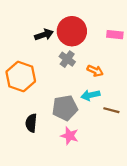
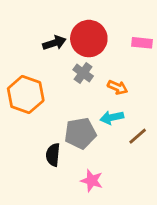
brown line: (111, 110) -> (138, 136), turned -56
black semicircle: (31, 123) -> (53, 155), moved
pink star: (70, 136) -> (92, 181), moved

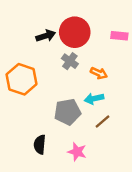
brown line: (138, 136) -> (102, 122), moved
black semicircle: (53, 155) -> (40, 144), moved

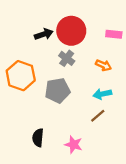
orange arrow: (99, 73) -> (103, 65), moved
cyan arrow: (94, 99) -> (102, 94), moved
gray pentagon: (67, 112) -> (57, 91), moved

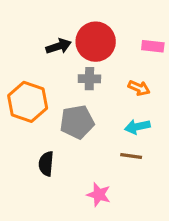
gray cross: (67, 58) -> (89, 79), turned -35
brown line: (98, 116) -> (131, 156), turned 49
black semicircle: (38, 138) -> (46, 164), moved

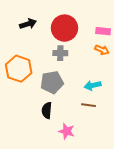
black arrow: (59, 46) -> (28, 24), moved
orange arrow: (139, 88) -> (102, 50), moved
black semicircle: (46, 164) -> (47, 110), moved

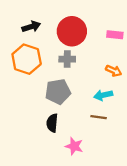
orange arrow: (102, 50) -> (114, 71), moved
orange hexagon: (19, 69) -> (27, 59), moved

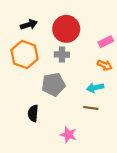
pink rectangle: (115, 35) -> (106, 42), moved, turned -32
black semicircle: (52, 123) -> (33, 113), moved

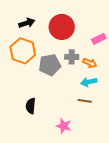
gray cross: (62, 55) -> (72, 57), moved
orange arrow: (105, 65) -> (90, 63), moved
gray pentagon: (53, 84) -> (50, 65), moved

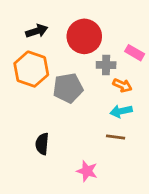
pink rectangle: (99, 39) -> (135, 53), turned 56
gray cross: (72, 57) -> (106, 65), moved

